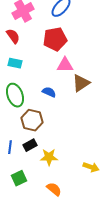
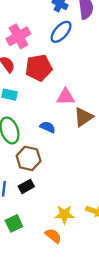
red pentagon: (55, 39) -> (39, 68), moved
yellow star: (49, 157) -> (64, 214), moved

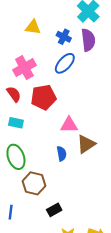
blue semicircle: (48, 127) -> (62, 154), moved, turned 56
black rectangle: (26, 186) -> (54, 210), moved

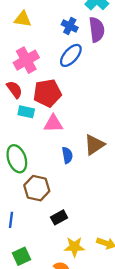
yellow triangle: (33, 27) -> (23, 19), moved
cyan rectangle: (16, 123) -> (26, 112), moved
pink triangle: (69, 125) -> (53, 124), moved

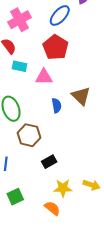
red pentagon: (47, 93) -> (55, 47), moved, turned -30
brown triangle: (94, 145) -> (81, 96), turned -42

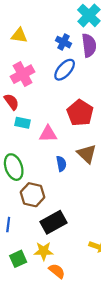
red pentagon: (55, 47) -> (80, 113), moved
black rectangle: (49, 162) -> (54, 222), size x1.6
yellow star: (63, 188) -> (44, 251), moved

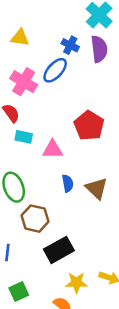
blue ellipse: (65, 70) -> (55, 70), moved
pink cross: (23, 74) -> (24, 82), turned -30
brown triangle: (87, 154) -> (97, 188), moved
yellow star: (44, 251) -> (76, 283), moved

